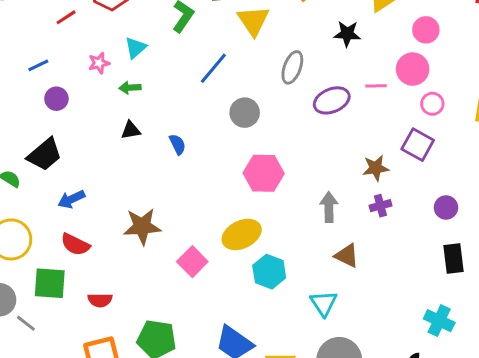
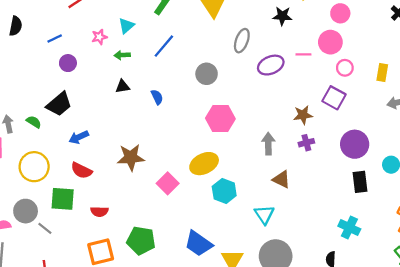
blue line: (213, 68) -> (164, 46), moved
purple circle: (446, 207) -> (355, 144), size x1.6

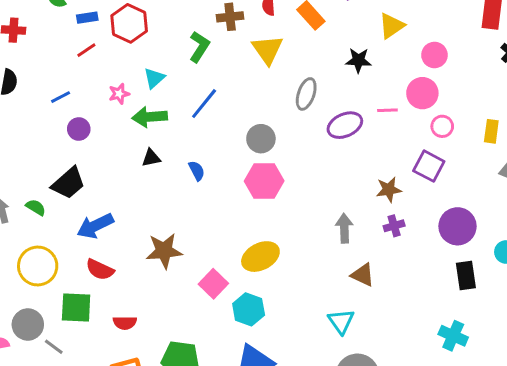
green arrow: (122, 55) -> (150, 117), size x1.6
pink hexagon: (220, 119) -> (264, 181), moved
blue arrow: (79, 137) -> (95, 226), size x1.4
cyan hexagon: (224, 191) -> (249, 309), moved

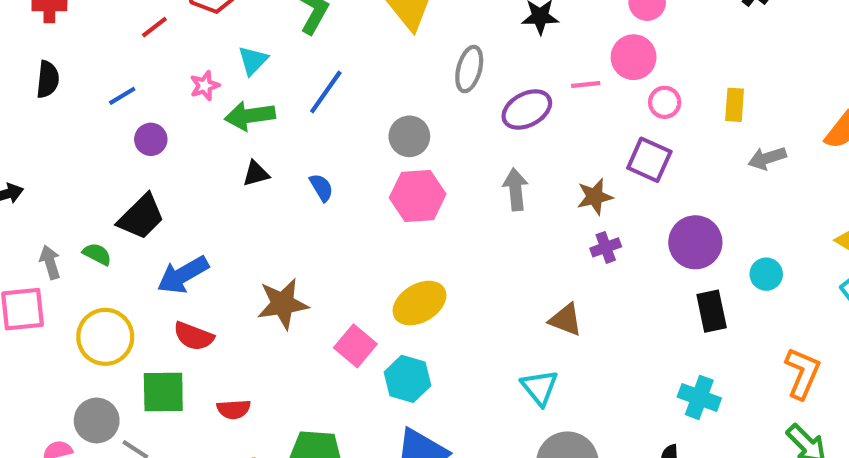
gray arrow: (344, 228) -> (516, 189), moved

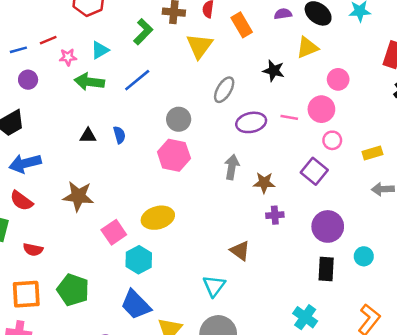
red line: (154, 27) -> (48, 40), moved
yellow rectangle: (735, 105) -> (372, 153), turned 54
black triangle: (256, 174) -> (88, 136), moved
brown star: (595, 197) -> (264, 183), moved

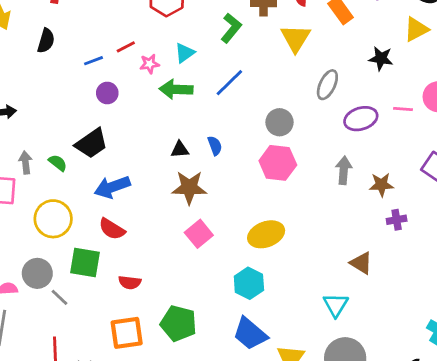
brown star: (78, 196) -> (189, 188), moved
pink square: (114, 232) -> (199, 234), moved

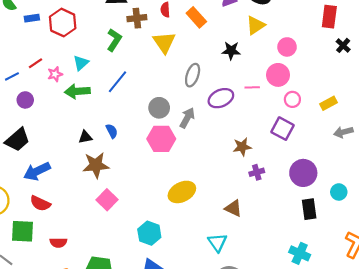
gray arrow: (344, 170) -> (187, 118), moved, turned 30
yellow ellipse: (266, 234) -> (182, 192), moved

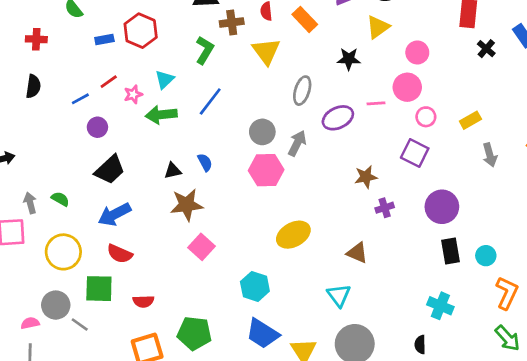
blue rectangle: (32, 18) -> (104, 39), moved
gray arrow: (343, 132) -> (490, 155), turned -90
black trapezoid: (17, 140) -> (110, 170), moved
cyan circle: (339, 192) -> (486, 256), moved

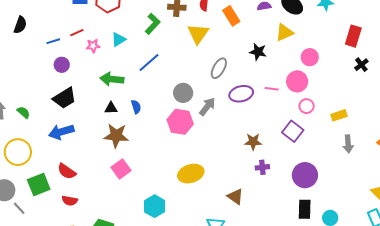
green arrow: (161, 115) -> (112, 79), moved
red semicircle: (120, 254) -> (67, 171), moved
green square: (99, 289) -> (39, 185), turned -35

